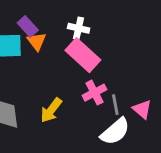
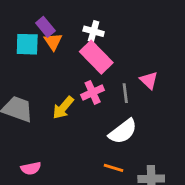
pink cross: (95, 93) -> (93, 92), moved
gray line: (115, 105) -> (125, 93), moved
pink triangle: (142, 109) -> (149, 80), moved

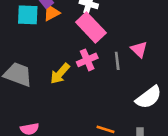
orange triangle: (53, 42) -> (51, 13), turned 36
white semicircle: (123, 131) -> (149, 97), moved

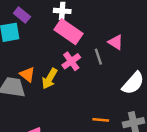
orange triangle: (51, 13) -> (27, 74), moved, turned -42

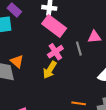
pink triangle: (116, 42) -> (94, 37), turned -40
yellow arrow: (50, 79) -> (50, 70), moved

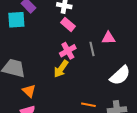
pink rectangle: (54, 26) -> (68, 24), size x0.6
orange triangle: (17, 61) -> (29, 91), moved

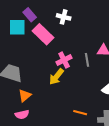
pink rectangle: (68, 24) -> (43, 34), moved, size x1.5
orange triangle: (29, 91) -> (25, 96), turned 32

